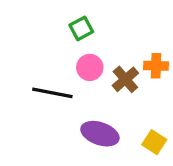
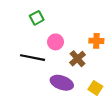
green square: (81, 28) -> (37, 18), moved
brown cross: (125, 79) -> (78, 59), moved

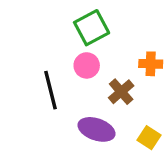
green square: (37, 18) -> (92, 28), moved, size x1.5
black line: (32, 58) -> (51, 90), turned 65

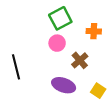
orange cross: (151, 64) -> (94, 31), moved
black line: (51, 90) -> (16, 67), moved

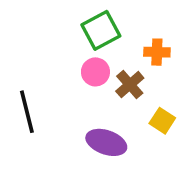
brown cross: (80, 60) -> (130, 85), moved
yellow square: (98, 91) -> (162, 121), moved

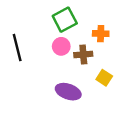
brown cross: (130, 85) -> (83, 54), turned 36
black line: (27, 112) -> (17, 48), moved

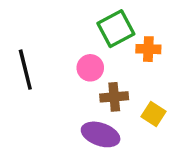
green square: (65, 20) -> (116, 29), moved
brown cross: (83, 54) -> (114, 97), moved

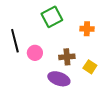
green square: (116, 29) -> (52, 17), moved
pink circle: (90, 68) -> (35, 53), moved

